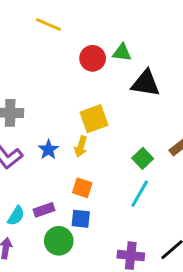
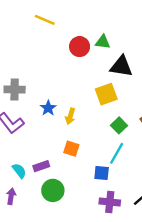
yellow square: (94, 119) -> (106, 94), moved
blue star: (48, 150) -> (48, 108), moved
cyan semicircle: (16, 216) -> (19, 171), turned -70
blue square: (81, 219) -> (102, 173), moved

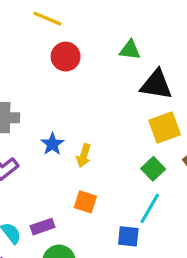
red circle: (80, 47) -> (66, 57), moved
yellow square: (106, 94) -> (165, 128), moved

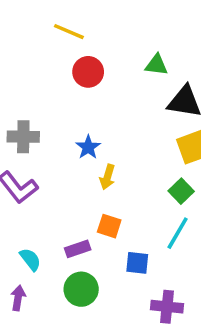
blue star: (52, 144) -> (88, 147), moved
purple rectangle: (42, 227) -> (78, 249), moved
blue square: (128, 236) -> (137, 263), moved

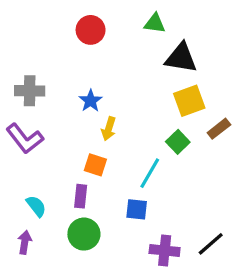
orange square: (109, 226) -> (95, 165), moved
cyan line: (178, 233) -> (150, 173), moved
purple rectangle: (78, 249) -> (81, 196), turned -65

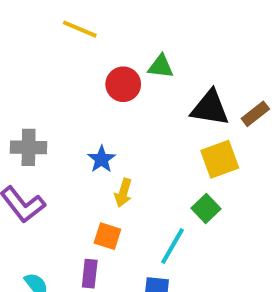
green triangle: (155, 23) -> (161, 67), moved
red circle: (91, 30) -> (123, 84), moved
brown rectangle: (219, 129) -> (255, 114), moved

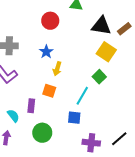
red circle: (123, 84) -> (50, 21), moved
yellow square: (220, 159) -> (106, 52), turned -36
purple rectangle: (90, 274) -> (31, 106), moved

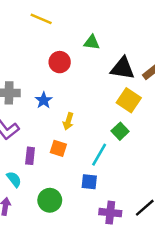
blue star: (46, 52) -> (44, 100), moved
purple rectangle: (31, 106) -> (30, 156), moved

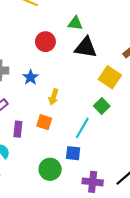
black triangle: (123, 68) -> (86, 47), moved
green circle: (50, 200) -> (50, 169), moved

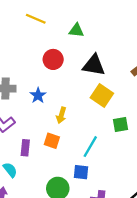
green triangle: (75, 23) -> (76, 30), moved
yellow square: (110, 77) -> (102, 95), moved
green square: (102, 106) -> (121, 125), moved, turned 35

